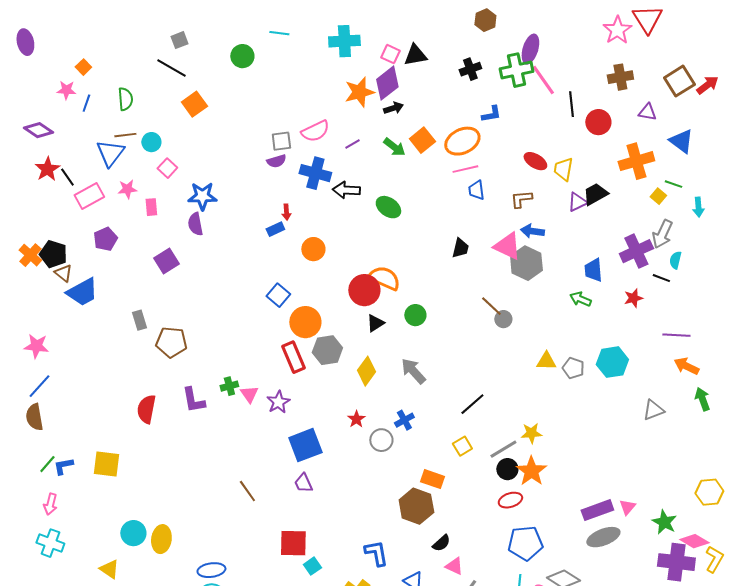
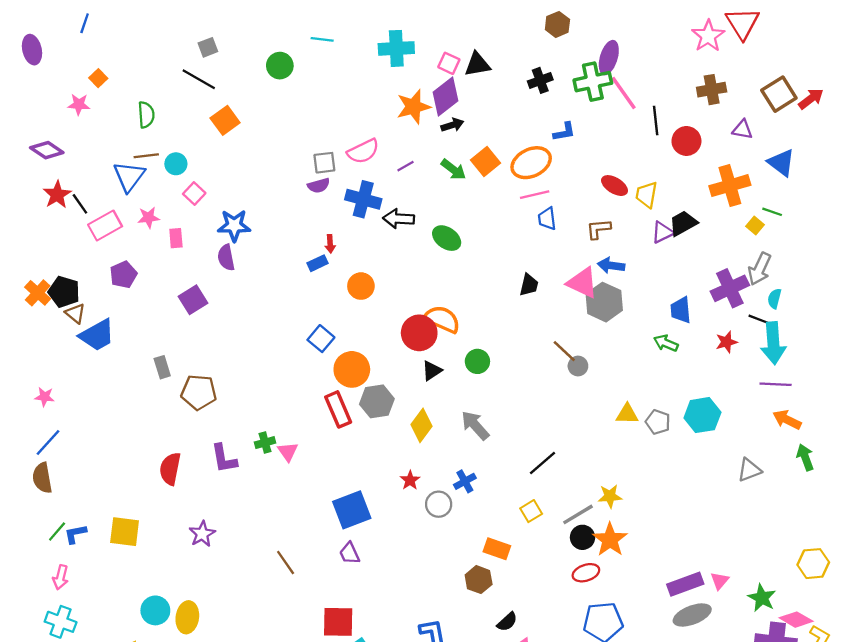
blue line: (86, 103) -> (85, 23), moved
cyan arrow: (698, 207) -> (773, 343), moved, size x1.8
pink star: (36, 346) -> (45, 397), size x0.7
purple star: (278, 402) -> (202, 534), moved
brown hexagon: (416, 506) -> (479, 580), size x0.7

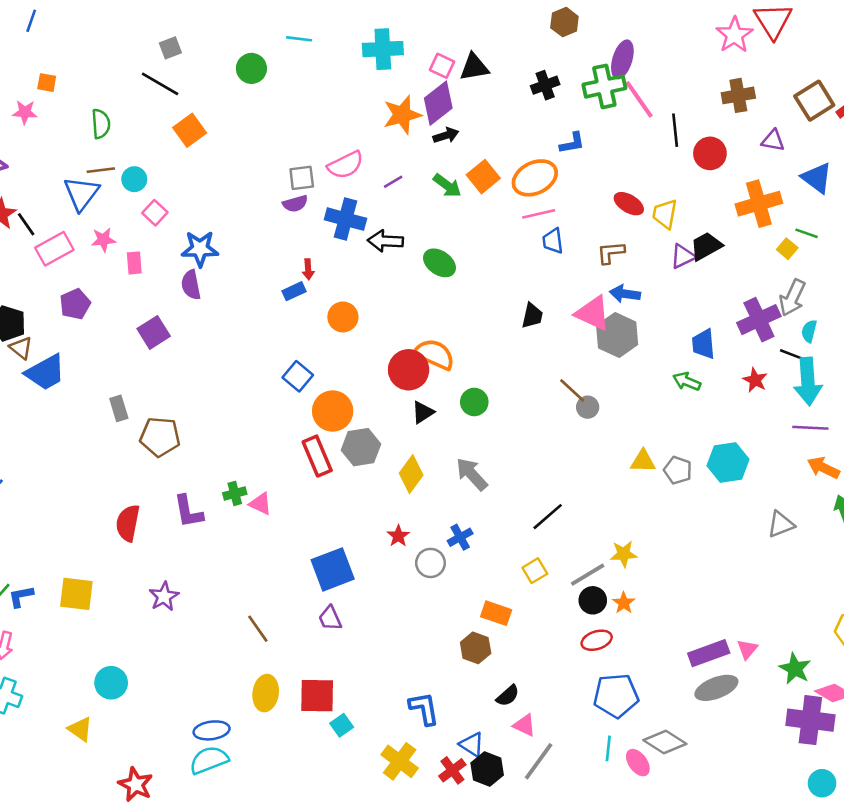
orange square: (98, 78) -> (47, 83), turned -36
red star: (726, 342) -> (755, 380), turned -30
pink triangle: (288, 452) -> (260, 504), turned -30
orange star: (610, 540) -> (624, 603), size x0.6
yellow ellipse: (187, 617) -> (266, 693), moved

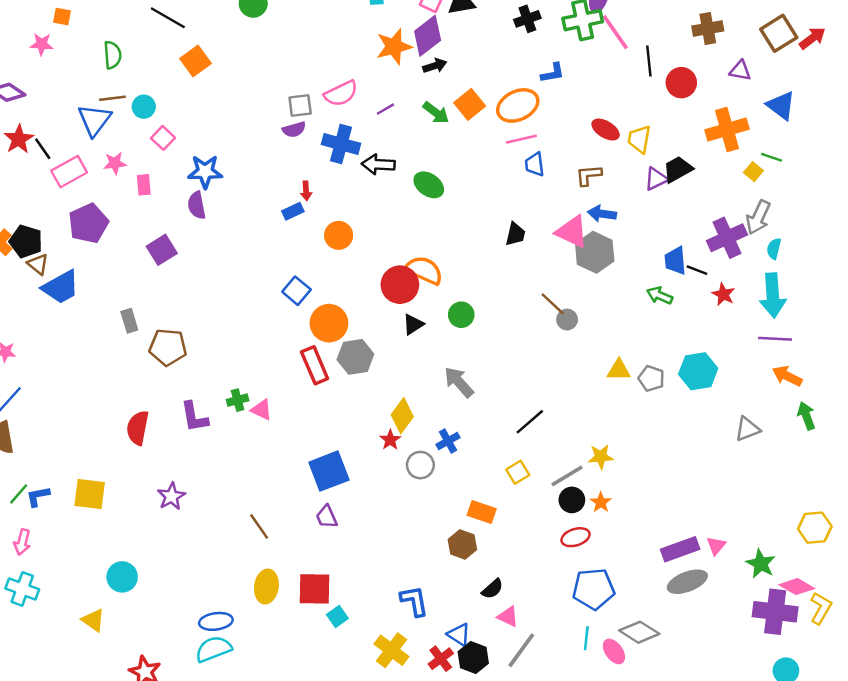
purple pentagon: (75, 304) -> (88, 223), size x1.4
black line: (791, 354) -> (697, 270), moved
yellow diamond: (411, 474) -> (402, 416), moved

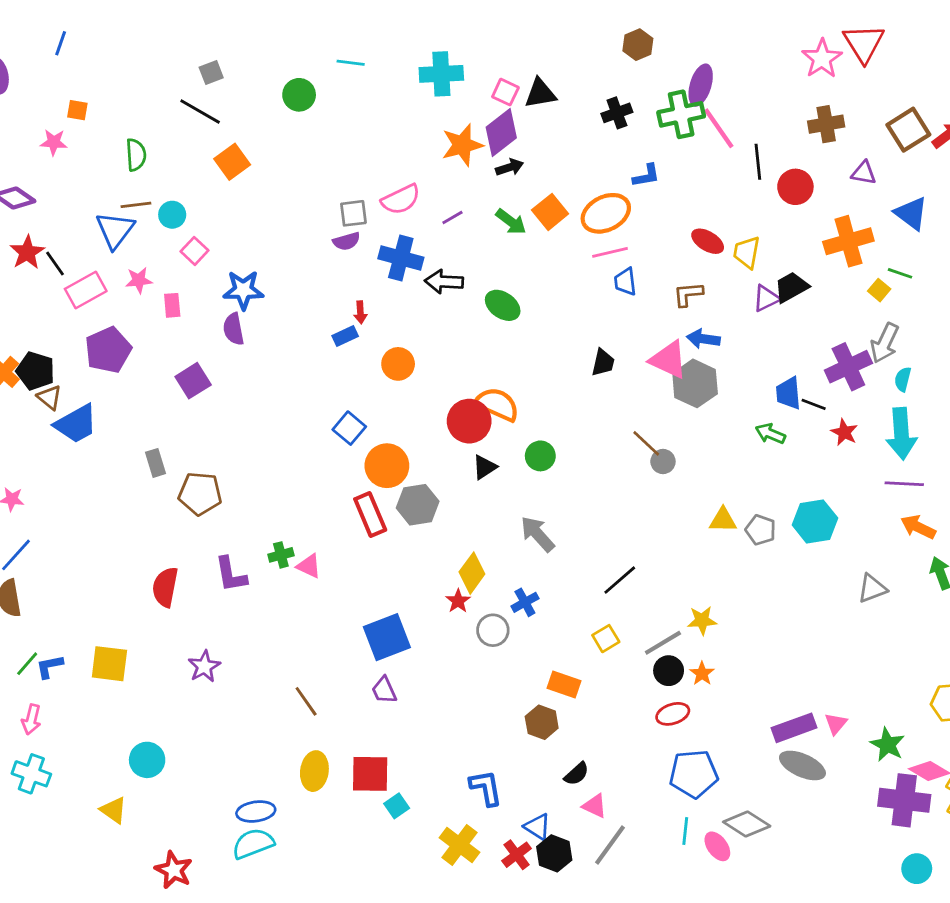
gray ellipse: (687, 582) -> (802, 765), turned 45

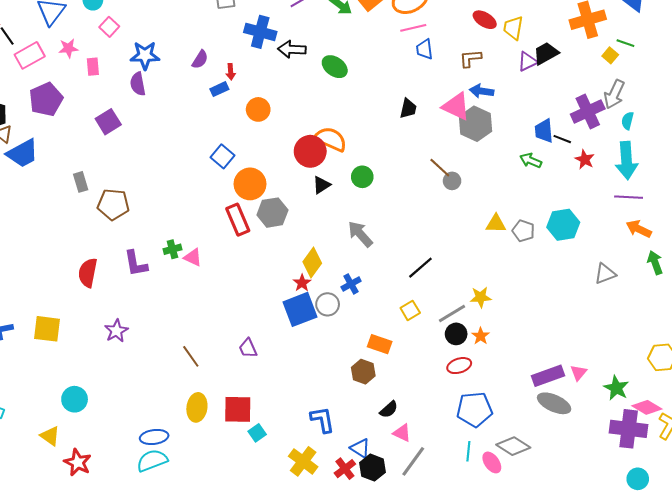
purple semicircle: (346, 241) -> (200, 59), moved, turned -42
blue square: (387, 637) -> (300, 309), moved
red star: (174, 870) -> (78, 462), moved

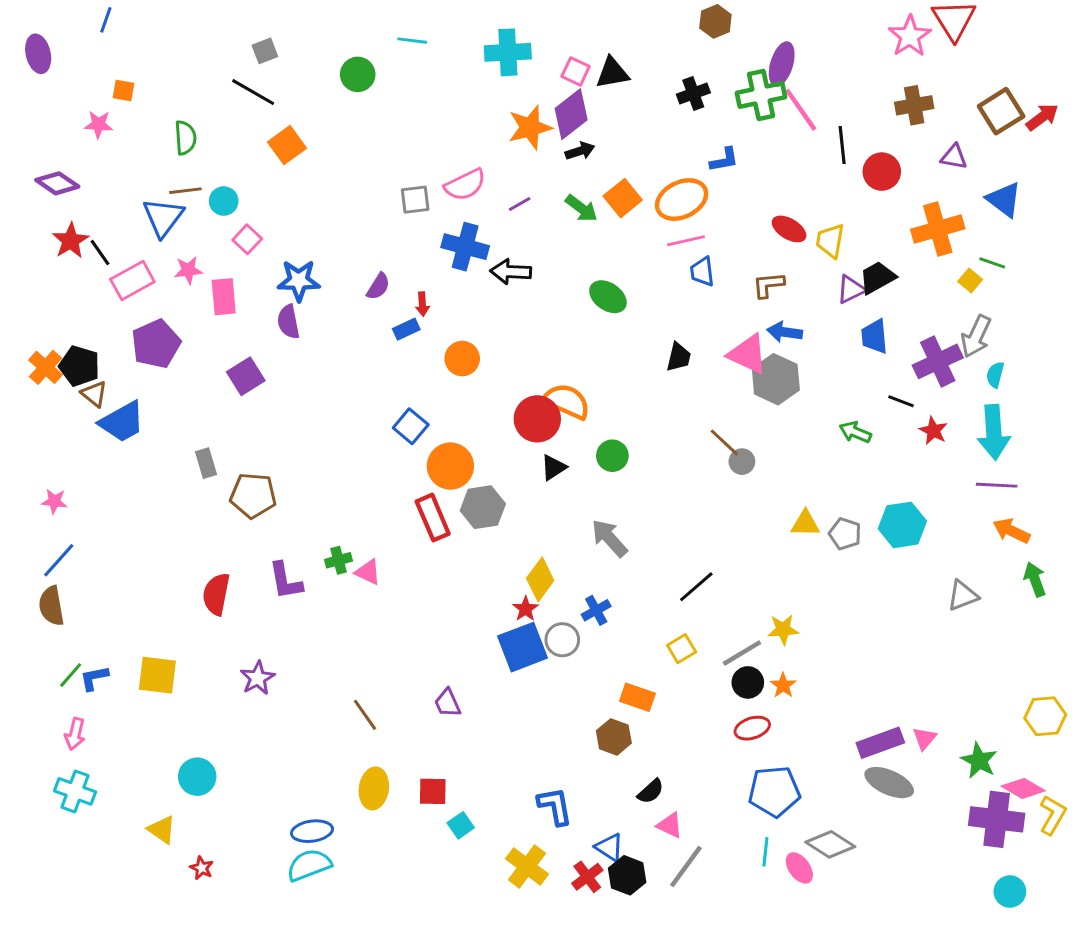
pink rectangle: (93, 67) -> (224, 297), size x1.4
green ellipse: (335, 67) -> (608, 297), moved
blue trapezoid: (544, 131) -> (874, 336), moved
red square: (238, 409) -> (433, 791), size x0.7
red star: (78, 462) -> (202, 868), size x0.6

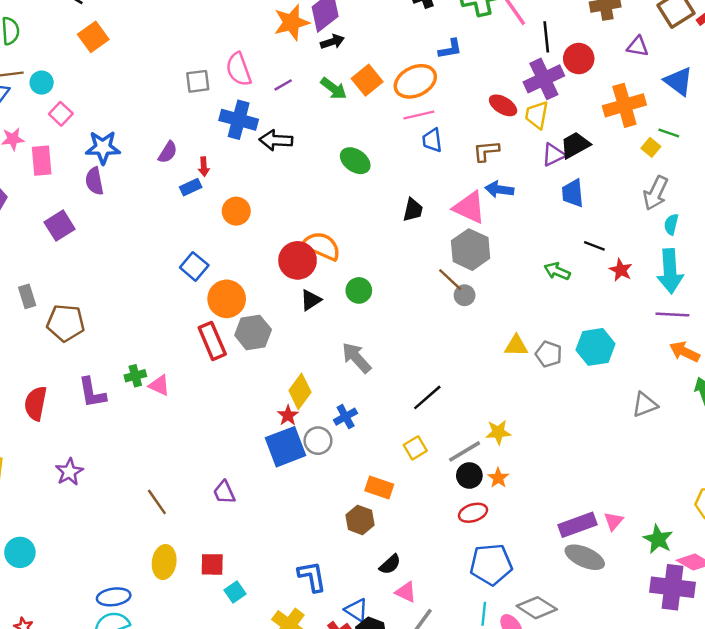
pink semicircle: (465, 185) -> (239, 69), turned 96
purple cross: (938, 361) -> (544, 79), moved
gray hexagon: (776, 379) -> (471, 250), moved

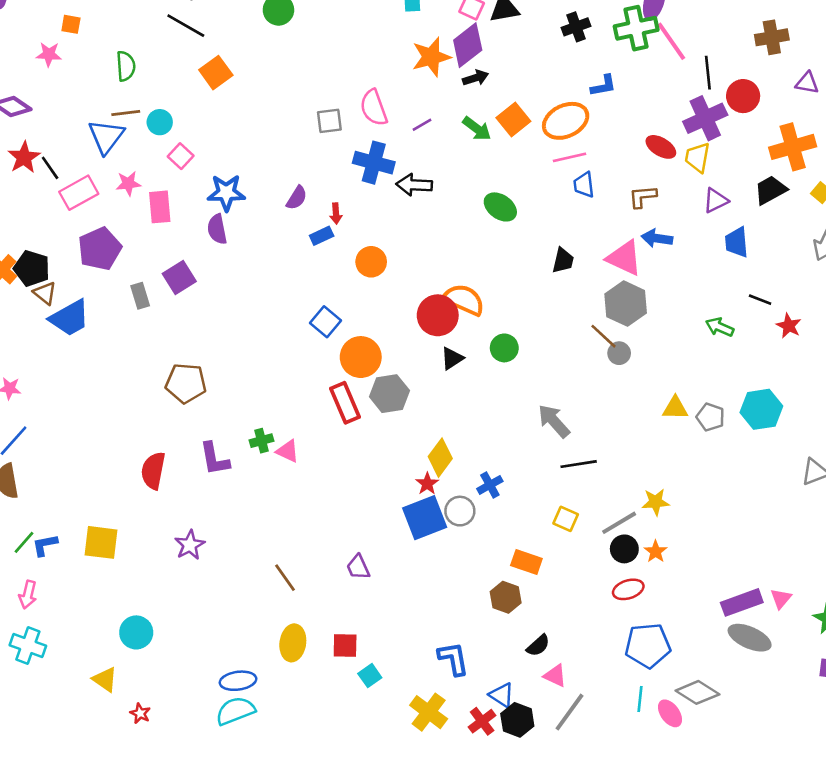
black trapezoid: (575, 145) -> (770, 190), moved
gray rectangle: (27, 296) -> (140, 296), moved
gray arrow: (356, 358) -> (554, 421), moved
black line: (427, 397) -> (579, 464), turned 32
yellow square: (415, 448) -> (566, 519), turned -35

